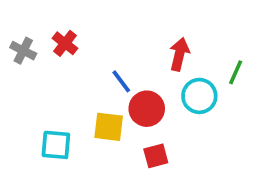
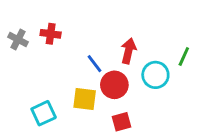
red cross: (65, 43) -> (51, 34), turned -30
red arrow: (179, 54) -> (129, 51), moved
cyan square: (56, 145) -> (44, 113), turned -30

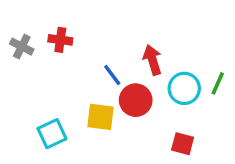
red arrow: (129, 51) -> (152, 60), turned -30
green line: (184, 57) -> (218, 83), moved
red square: (121, 122) -> (183, 144), moved, turned 30

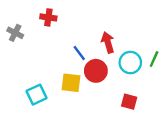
red cross: (60, 40) -> (48, 17), moved

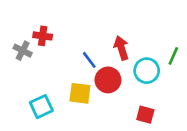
red cross: (48, 17) -> (43, 36), moved
gray cross: (15, 33) -> (23, 51), moved
green line: (154, 59) -> (173, 56), moved

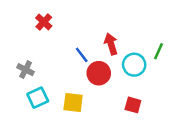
red cross: (43, 36) -> (44, 22), moved, turned 35
gray cross: (23, 51) -> (26, 70), moved
yellow square: (80, 93) -> (73, 102), moved

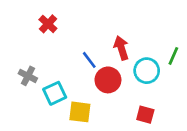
cyan square: (38, 98) -> (55, 93), moved

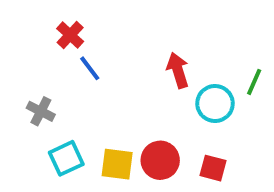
blue line: (89, 60) -> (90, 68), moved
red circle: (108, 80) -> (160, 160), moved
cyan square: (55, 93) -> (66, 158), moved

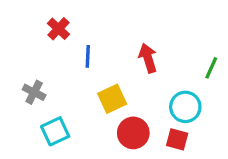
blue line: (90, 68) -> (88, 56), moved, turned 40
cyan circle: (215, 103) -> (185, 107), moved
yellow square: (117, 164) -> (112, 99), moved, turned -32

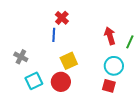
red cross: (58, 29) -> (62, 18), moved
red arrow: (148, 58) -> (110, 36), moved
red circle: (133, 133) -> (61, 82), moved

